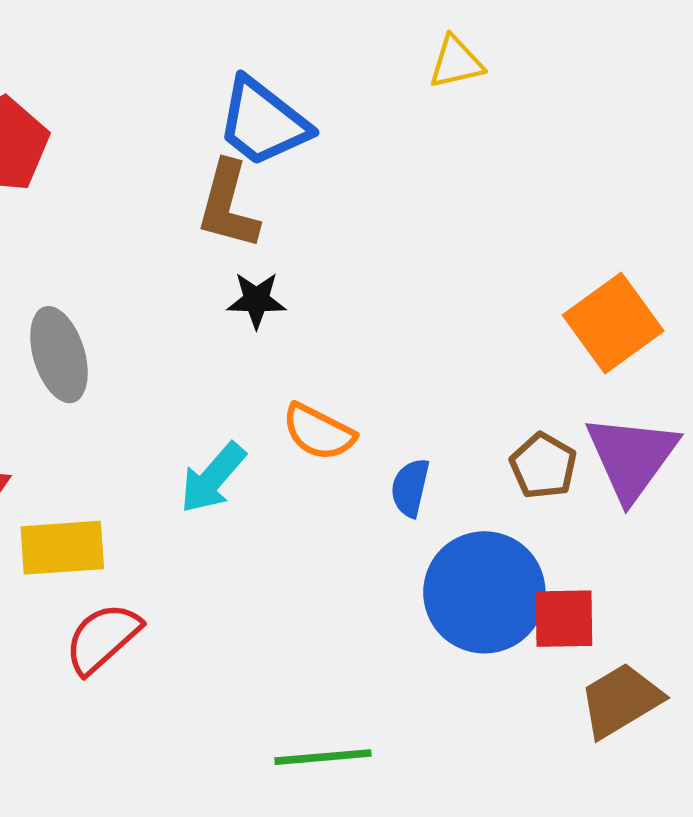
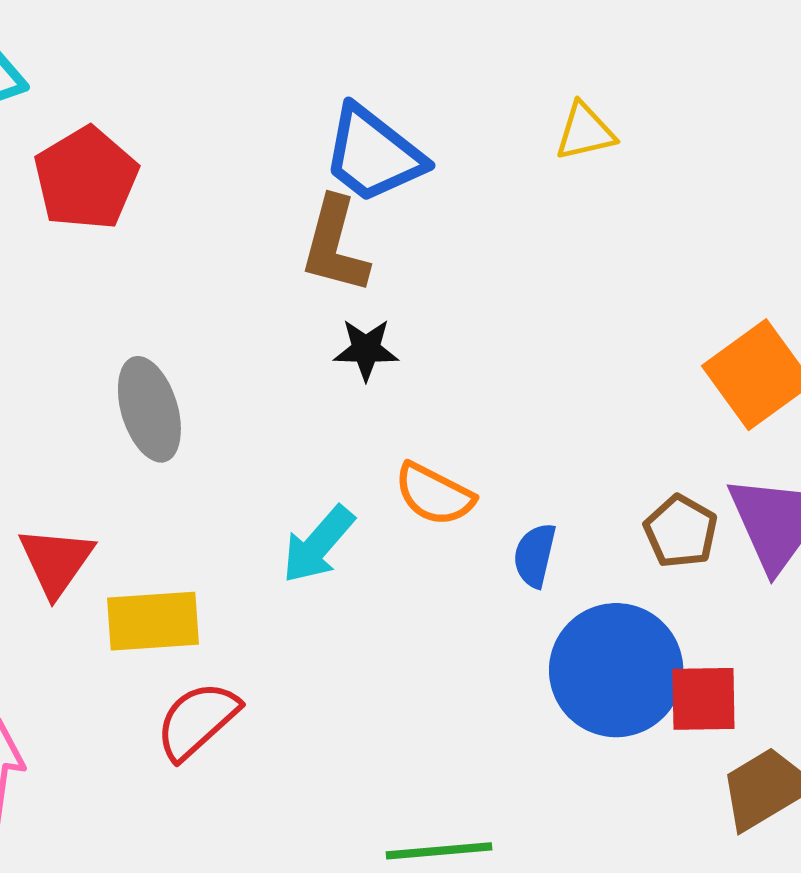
yellow triangle: (456, 62) -> (585, 132), moved

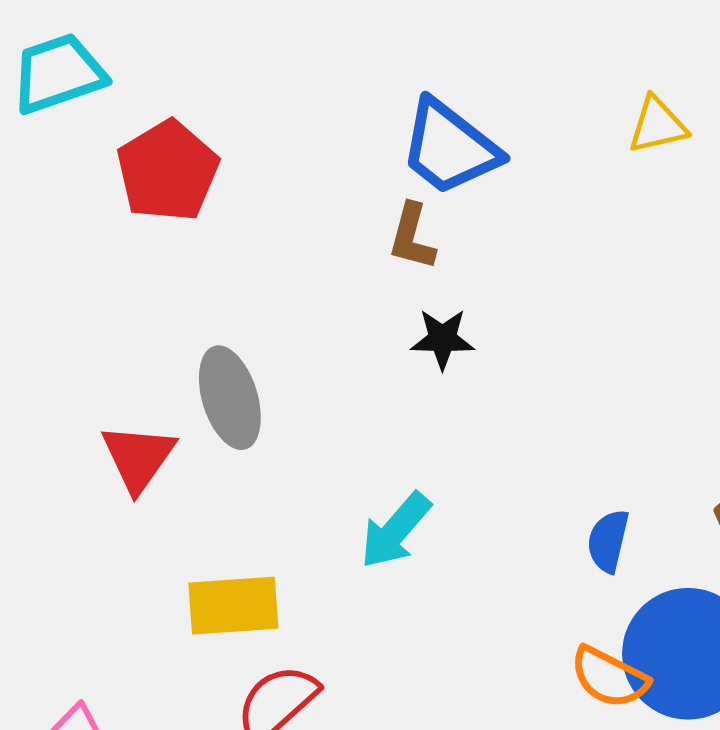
brown L-shape: (335, 245) -> (412, 237), size x0.7
orange semicircle: (434, 494) -> (609, 677), moved
red triangle: (56, 561) -> (138, 458), moved

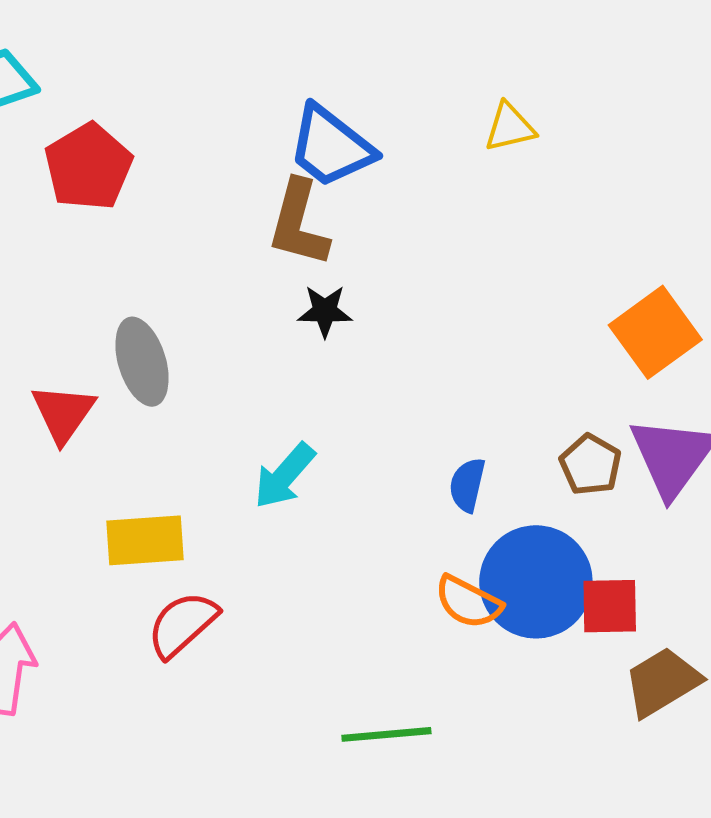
brown L-shape: (412, 237) -> (299, 223), size x1.5

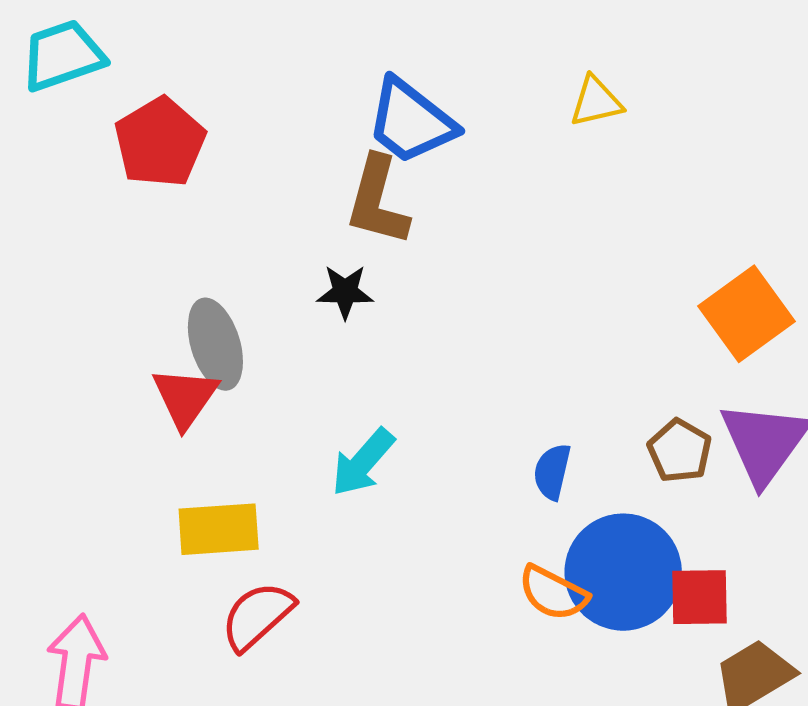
black star: (325, 311) -> (345, 292), moved
red triangle: (63, 413) -> (185, 397), moved

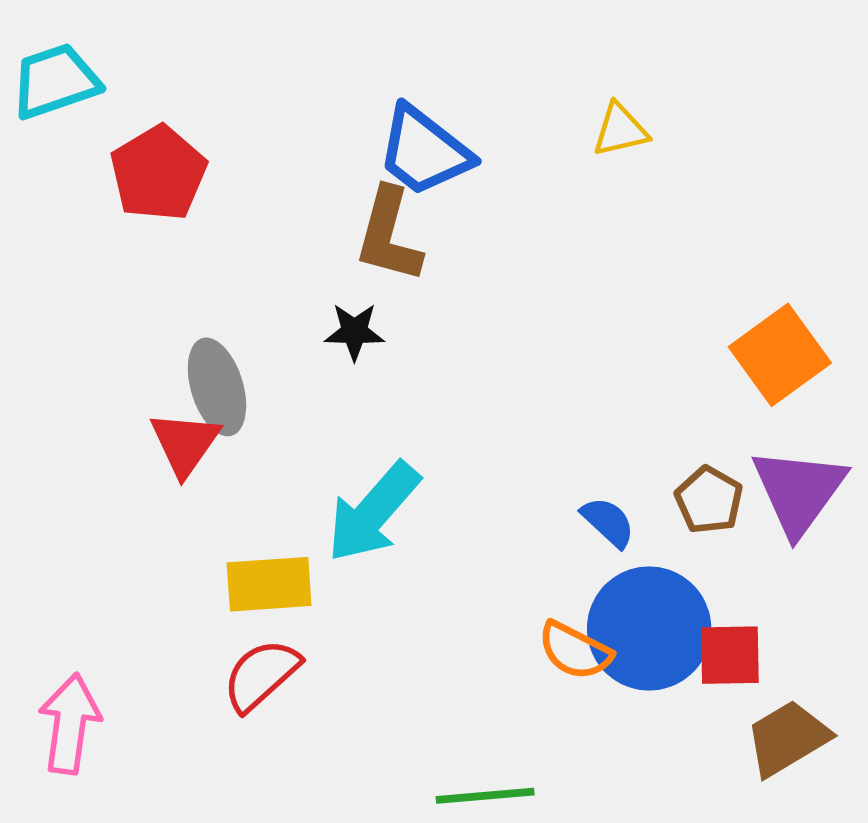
cyan arrow: (363, 462) -> (373, 512), size x1.4
blue semicircle: (552, 472) -> (608, 522), moved, turned 120
yellow rectangle: (219, 529) -> (269, 584), moved

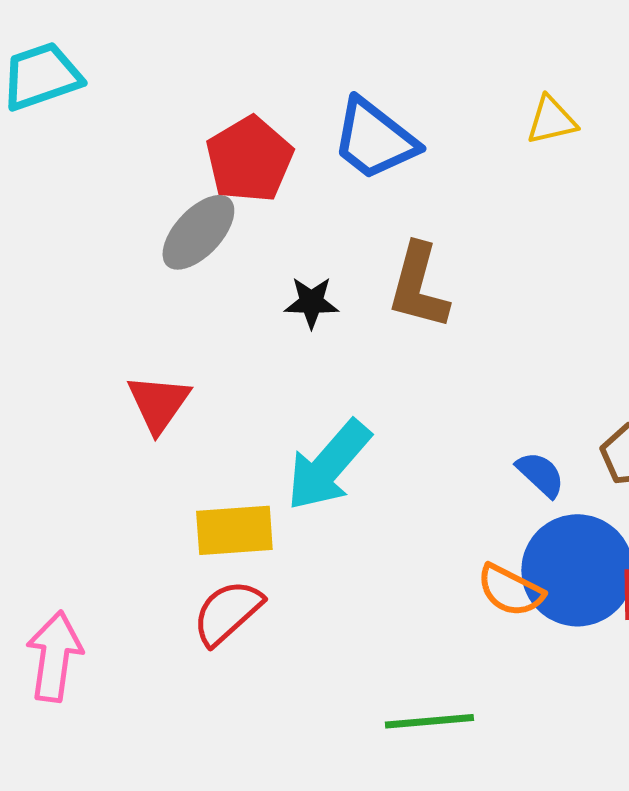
red pentagon: (158, 173) -> (249, 159), moved
brown L-shape: (389, 235) -> (418, 286), moved
gray ellipse: (217, 387) -> (198, 232), moved, turned 60

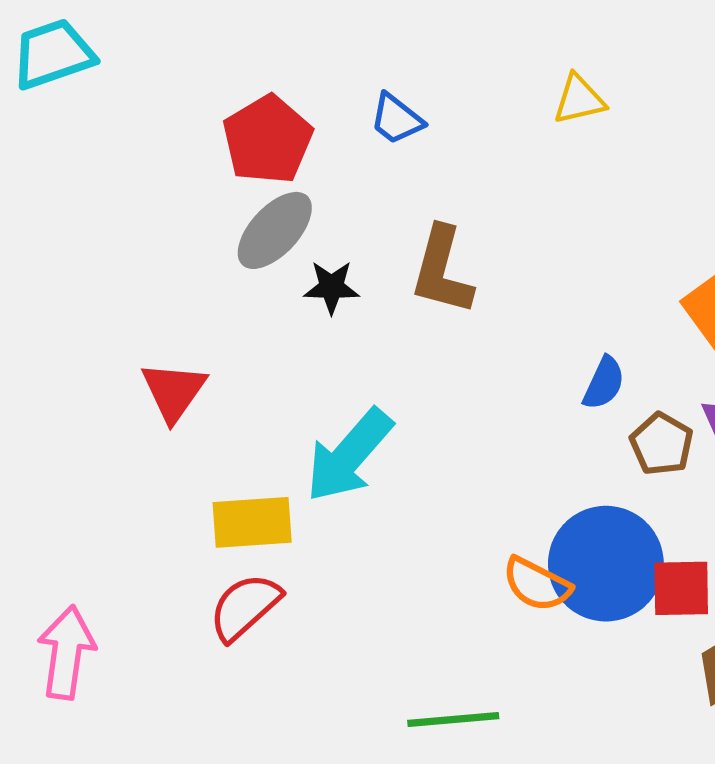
blue trapezoid: (374, 139) -> (396, 119), size x0.6
gray ellipse: (198, 232) -> (275, 230), moved
blue semicircle: (540, 474) -> (604, 383), moved, turned 72

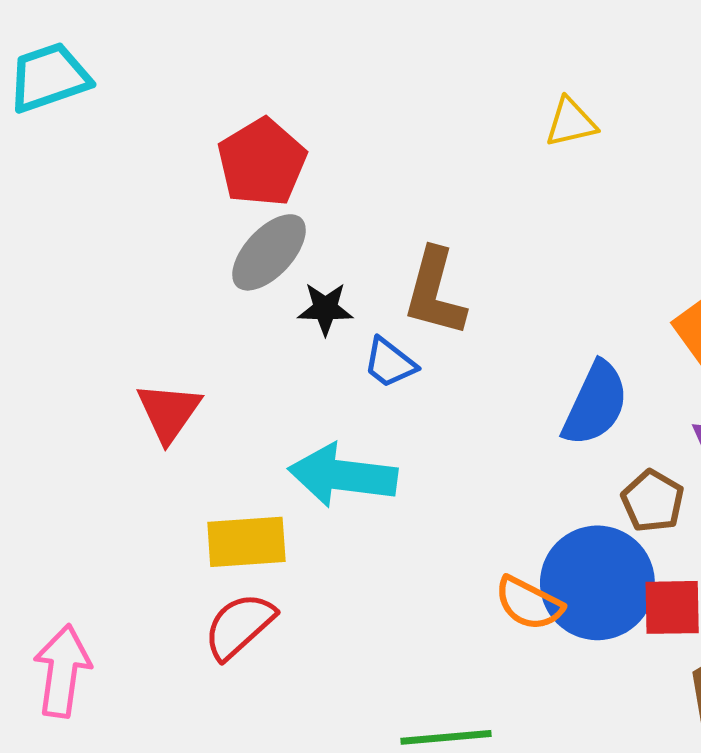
blue trapezoid: (396, 119) -> (390, 363), moved
blue semicircle: (604, 383) -> (595, 404), size x1.6
brown pentagon: (662, 444) -> (653, 501), moved
cyan arrow: (349, 455) -> (343, 475), turned 56

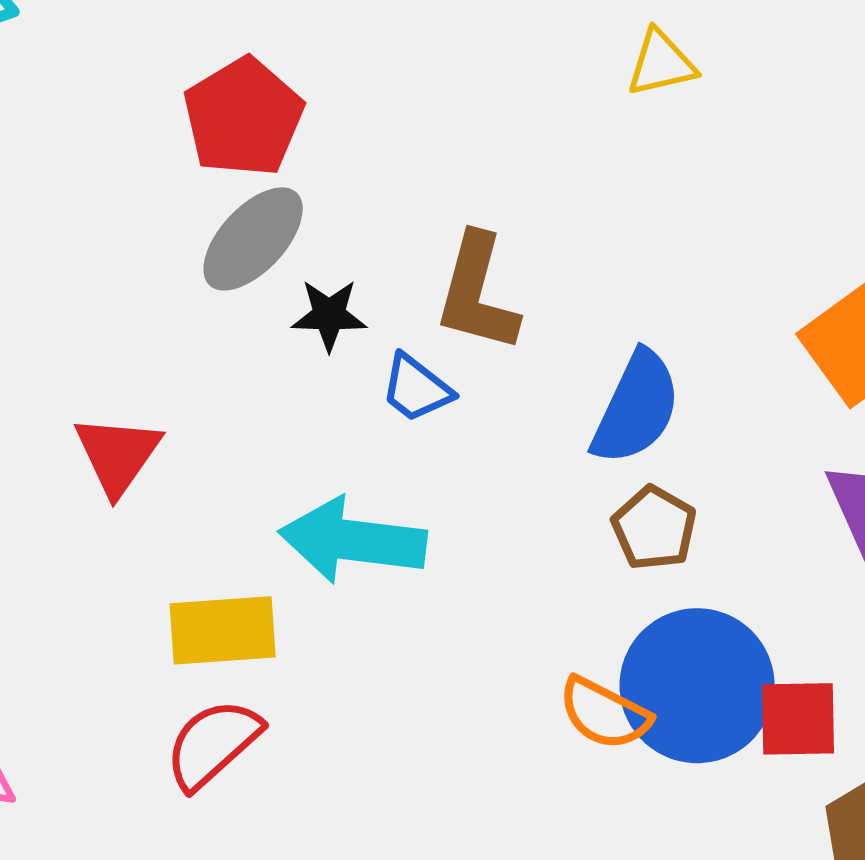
blue semicircle: (595, 404) -> (636, 408), moved
brown pentagon: (653, 501) -> (654, 528), moved

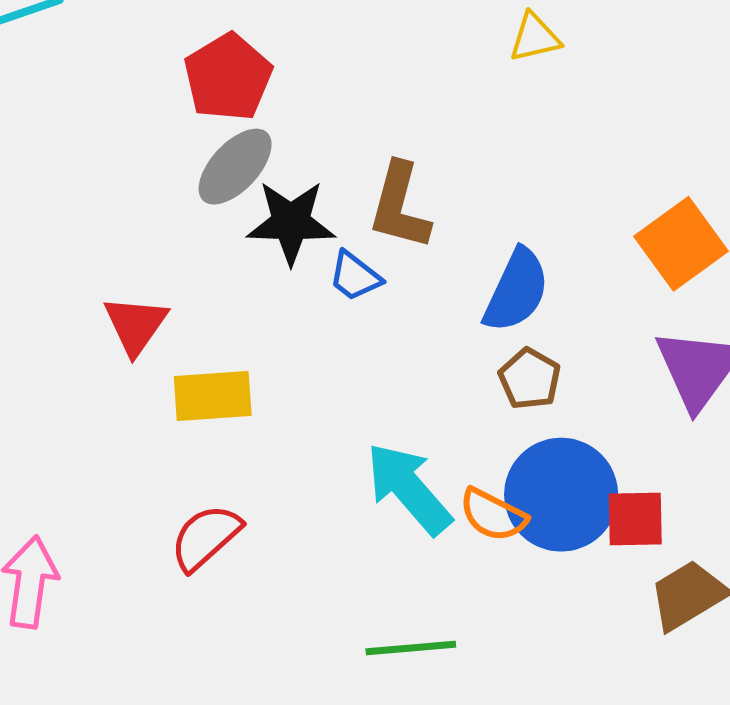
black star: (329, 315) -> (291, 222), size x1.6
cyan arrow: (353, 540) -> (409, 489), moved, turned 42
yellow rectangle: (223, 630) -> (213, 396), moved

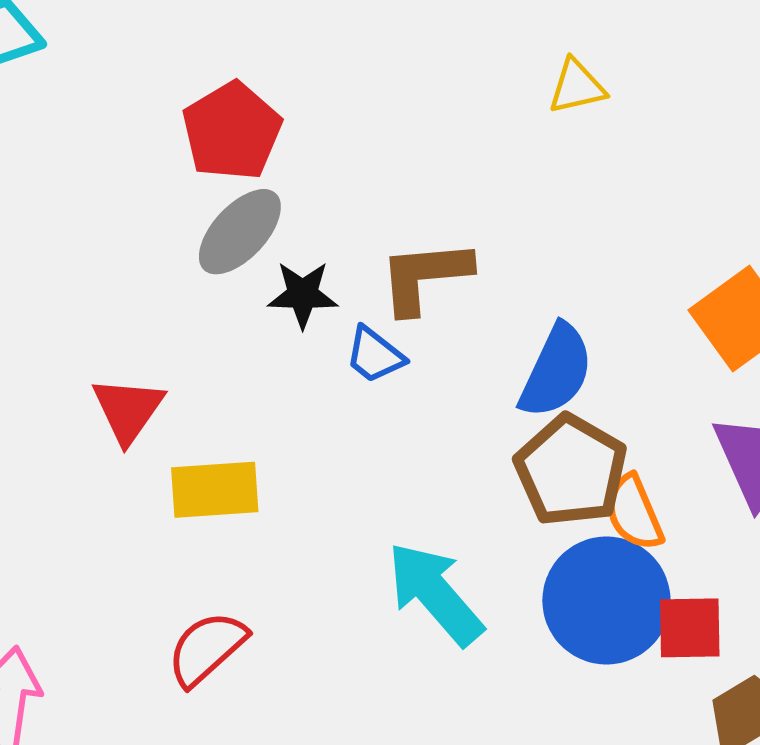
brown L-shape: (400, 206) -> (425, 276), turned 70
black star: (291, 222) -> (303, 294), size x0.7
brown pentagon: (530, 379) -> (571, 470), size x1.6
orange semicircle: (493, 515) -> (634, 513), moved, turned 40

